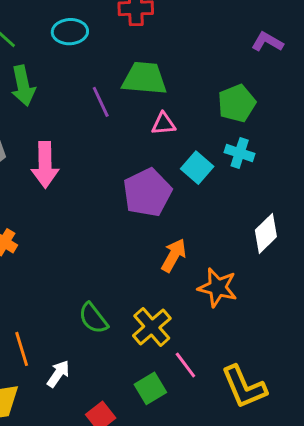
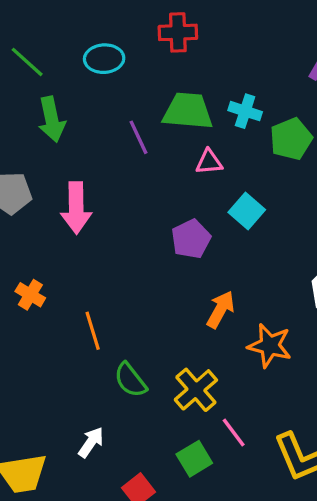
cyan cross: (240, 153) -> (245, 111), moved
purple pentagon: (147, 192) -> (191, 239), size x0.7
orange line: (22, 349) -> (93, 331), moved

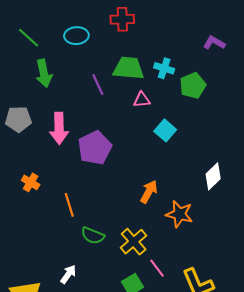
purple pentagon: (191, 239) -> (95, 148), moved, size x1.4
green semicircle: (130, 380) -> (93, 235), turned -30

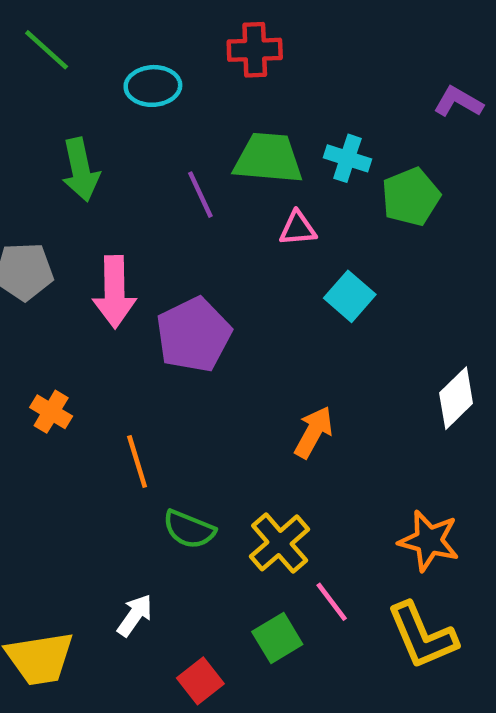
green line: (29, 38) -> (47, 50), moved
orange star: (179, 214) -> (429, 541), moved

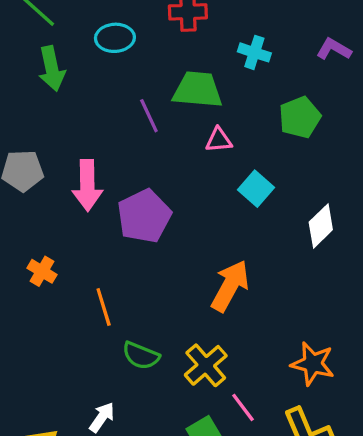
cyan cross: (347, 158) -> (254, 52), moved
green arrow: (81, 170) -> (52, 69), moved
white diamond: (456, 398) -> (321, 226), moved
orange arrow: (314, 432) -> (230, 286), size x1.4

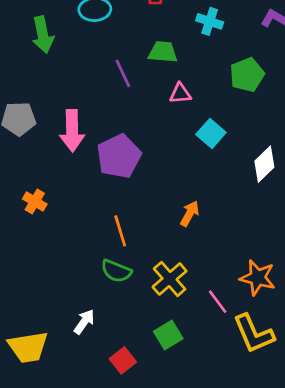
green trapezoid: (198, 90) -> (163, 52), size x0.7
orange arrow: (230, 286) -> (190, 214), size x0.6
orange line: (104, 307) -> (120, 231), moved
pink line: (243, 407) -> (218, 302), moved

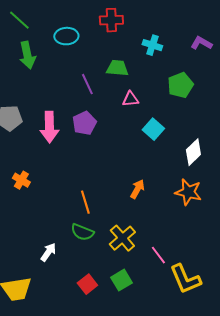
purple pentagon: (119, 156) -> (84, 123), moved, size x0.7
orange star: (258, 278) -> (188, 192), moved
white arrow: (84, 322) -> (48, 252), moved
red square: (123, 360) -> (87, 284), moved

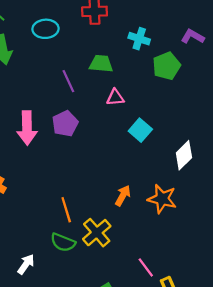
green pentagon: (180, 85) -> (166, 66), moved
orange star: (188, 192) -> (162, 199), moved
yellow cross: (122, 238) -> (97, 233), moved

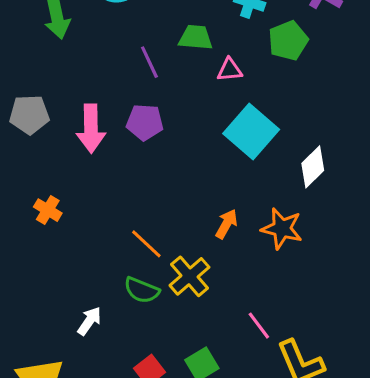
pink triangle: (115, 97) -> (230, 70), moved
purple pentagon: (65, 124) -> (145, 122), turned 30
cyan square: (140, 130) -> (251, 131), size x1.6
orange line: (66, 210) -> (146, 244), turned -30

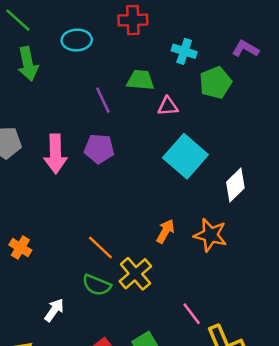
orange cross: (48, 210) -> (20, 248), moved

